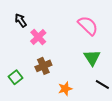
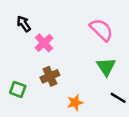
green square: (16, 77) -> (18, 89), turned -32

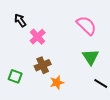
orange star: (75, 103) -> (57, 83), moved

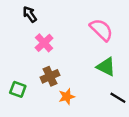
black arrow: (20, 20) -> (30, 14), moved
green triangle: (90, 57) -> (106, 67), turned -30

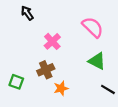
pink cross: (44, 43) -> (52, 41), moved

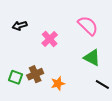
black arrow: (27, 13) -> (20, 26), moved, turned -72
brown cross: (46, 70) -> (35, 74), moved

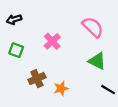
black arrow: (20, 26) -> (14, 19), moved
green square: (16, 77) -> (16, 50), moved

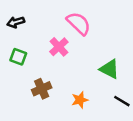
pink semicircle: (93, 27) -> (79, 23), moved
orange star: (61, 88) -> (80, 100), moved

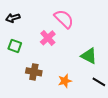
brown cross: (42, 89) -> (34, 72), turned 35

